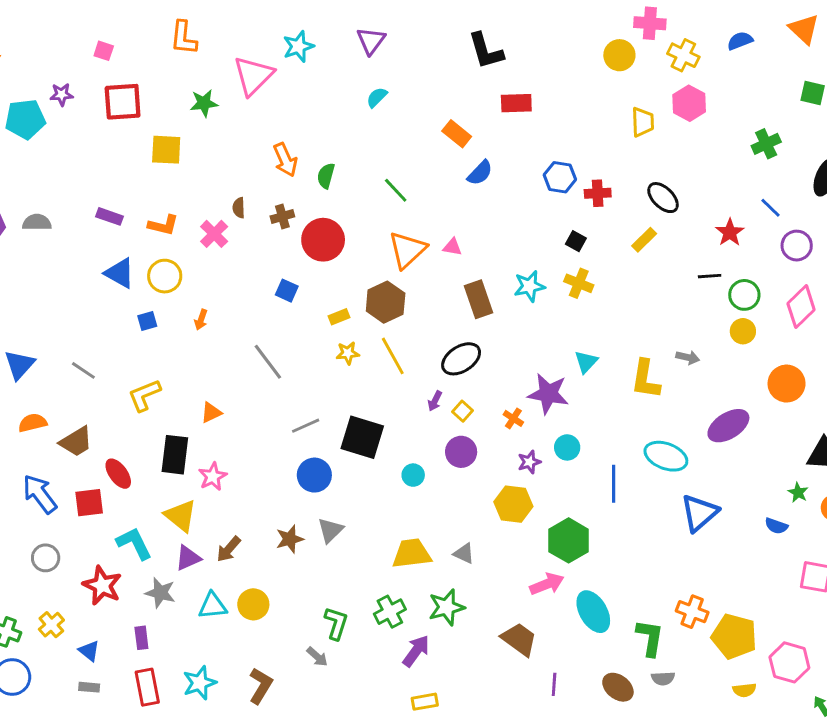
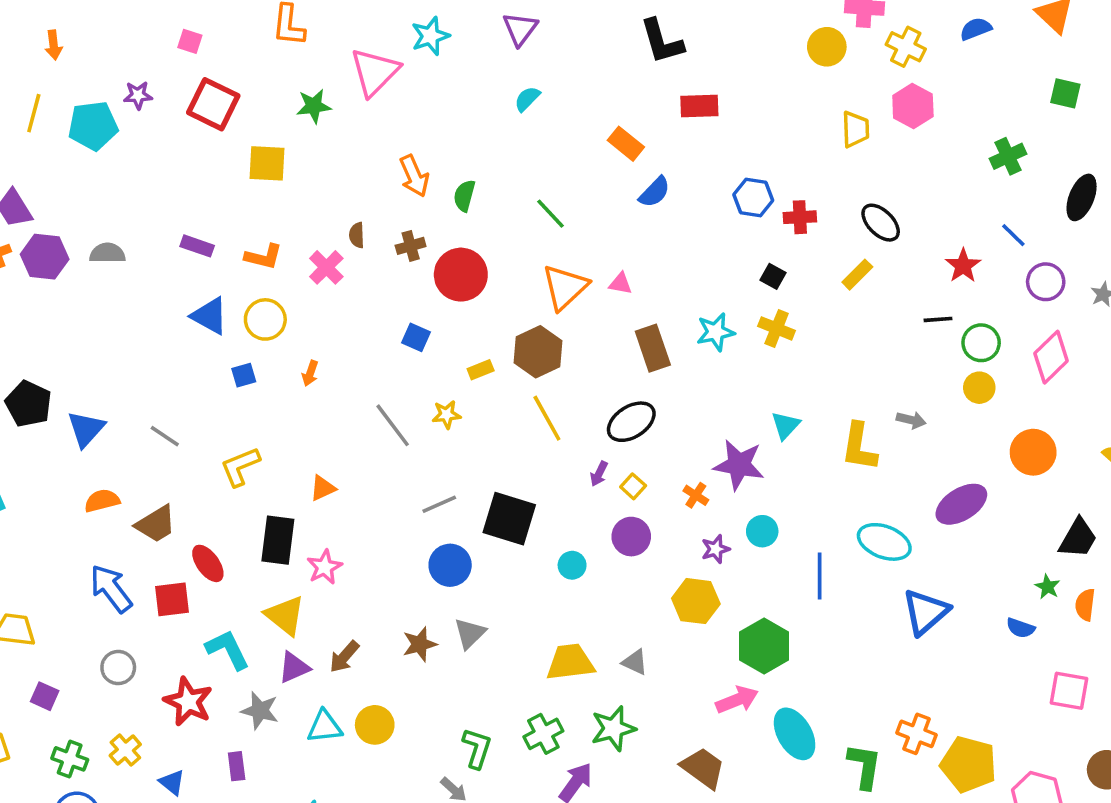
red square: (123, 102) -> (213, 104), turned 30
yellow star: (348, 353) -> (446, 415), moved

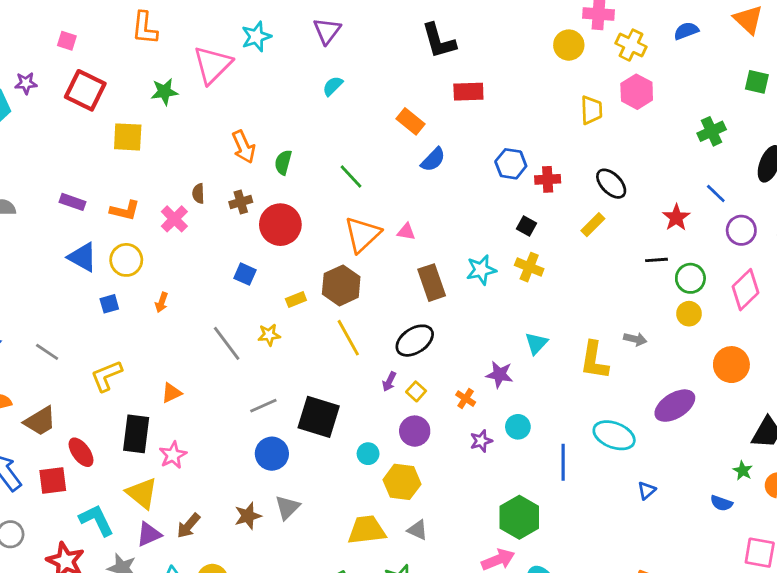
purple star: (739, 465) -> (500, 374), size x0.7
yellow hexagon: (696, 601) -> (402, 482), moved
blue triangle: (925, 612) -> (647, 490), size x0.5

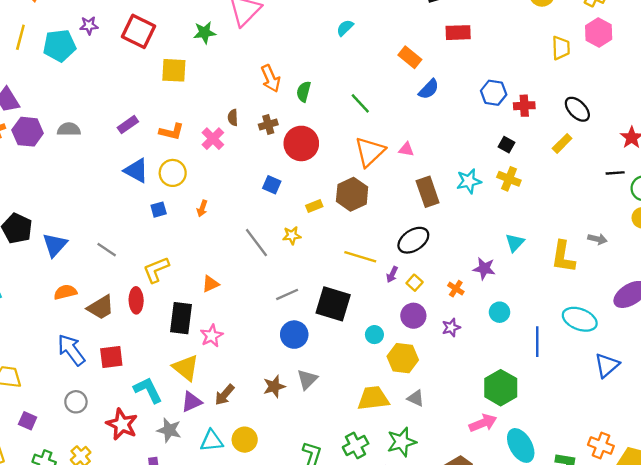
purple rectangle: (73, 202) -> (128, 125), turned -54
yellow line: (348, 338) -> (360, 257), moved, turned -44
purple star: (481, 441) -> (451, 327), moved
red ellipse: (81, 452) -> (136, 300), moved, turned 35
blue triangle: (647, 490) -> (607, 365), size x1.6

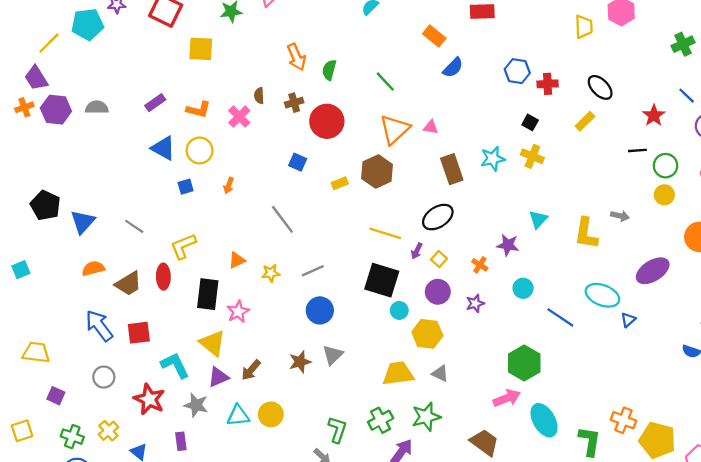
yellow line: (20, 37) -> (49, 43), moved, turned 30
yellow star: (292, 235) -> (271, 273), moved
black square: (333, 304) -> (382, 280), moved
blue line: (537, 342) -> (560, 317), turned -56
blue triangle: (607, 365) -> (628, 320), moved, size x0.6

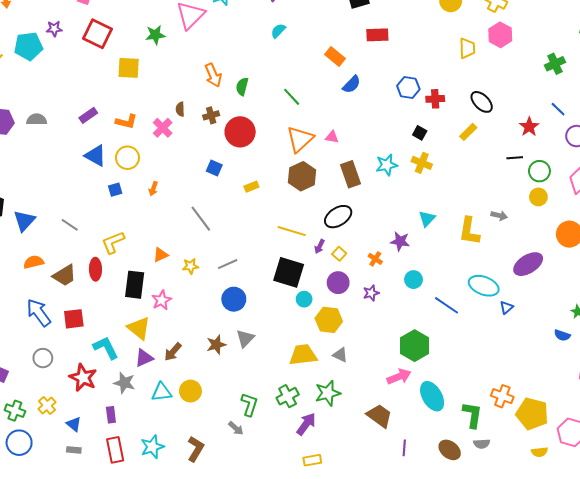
brown hexagon: (377, 171) -> (302, 176), moved

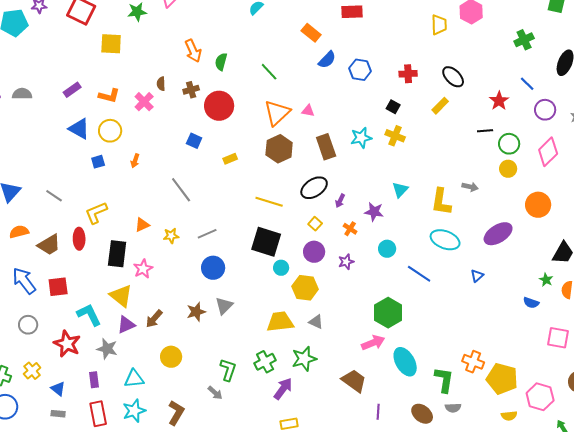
blue hexagon: (408, 87) -> (360, 70), moved
purple arrow: (320, 247) -> (340, 201), moved
cyan ellipse: (484, 286) -> (445, 240), moved
cyan triangle: (162, 392) -> (134, 379), moved

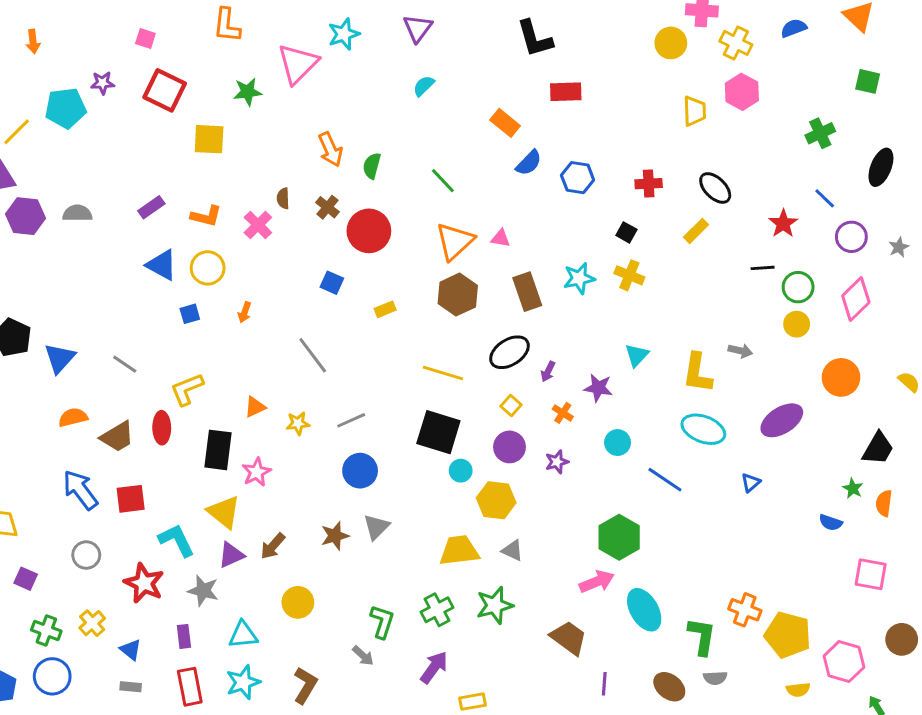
brown cross: (191, 90) -> (327, 207), turned -35
purple arrow: (283, 389) -> (434, 667), moved

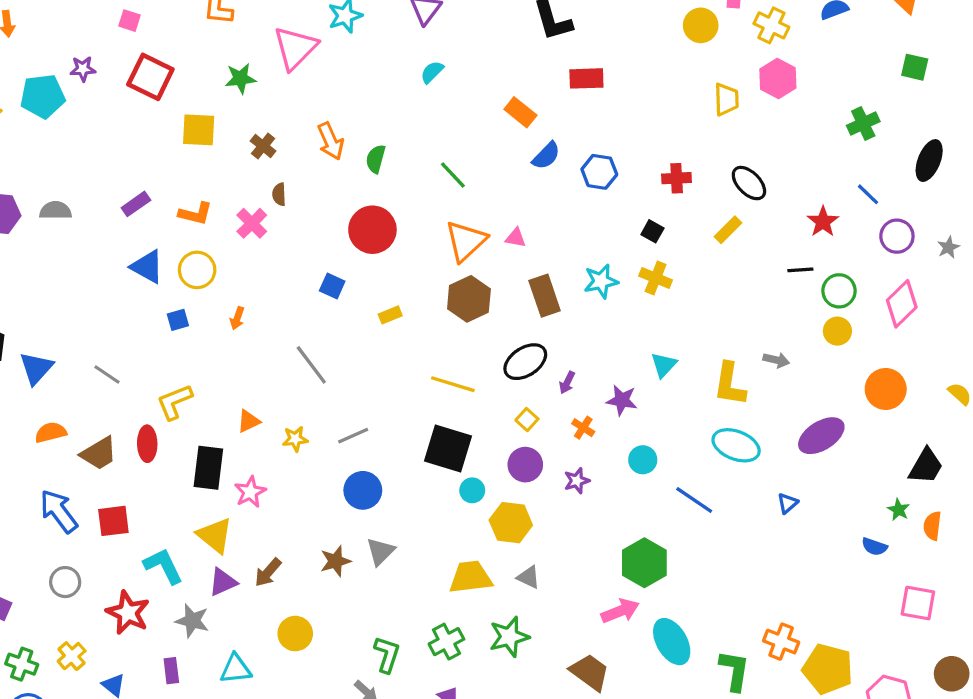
brown cross: (327, 207) -> (263, 146), moved

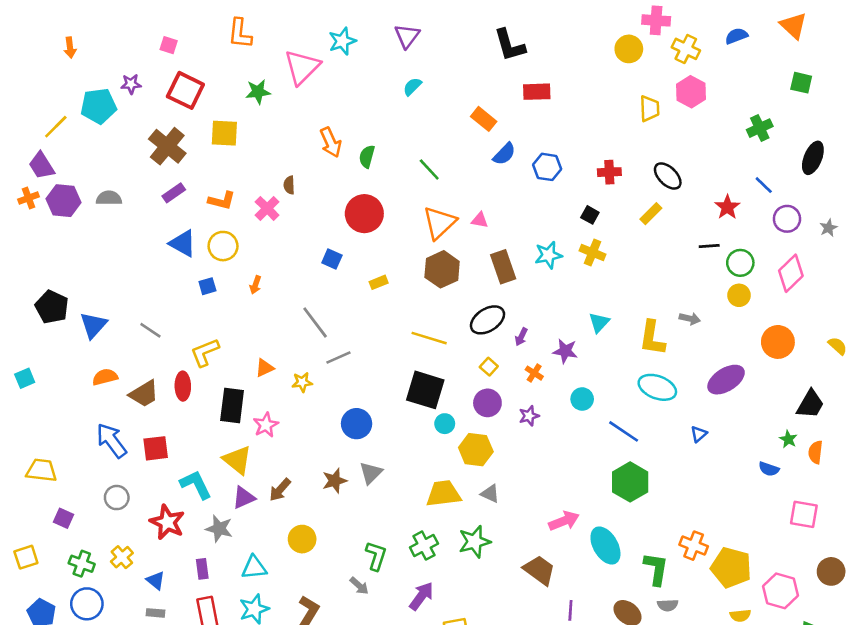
brown cross: (263, 146) -> (167, 146), moved, size x1.8
gray line: (353, 436) -> (338, 358), moved
green hexagon: (644, 563) -> (630, 482), moved

